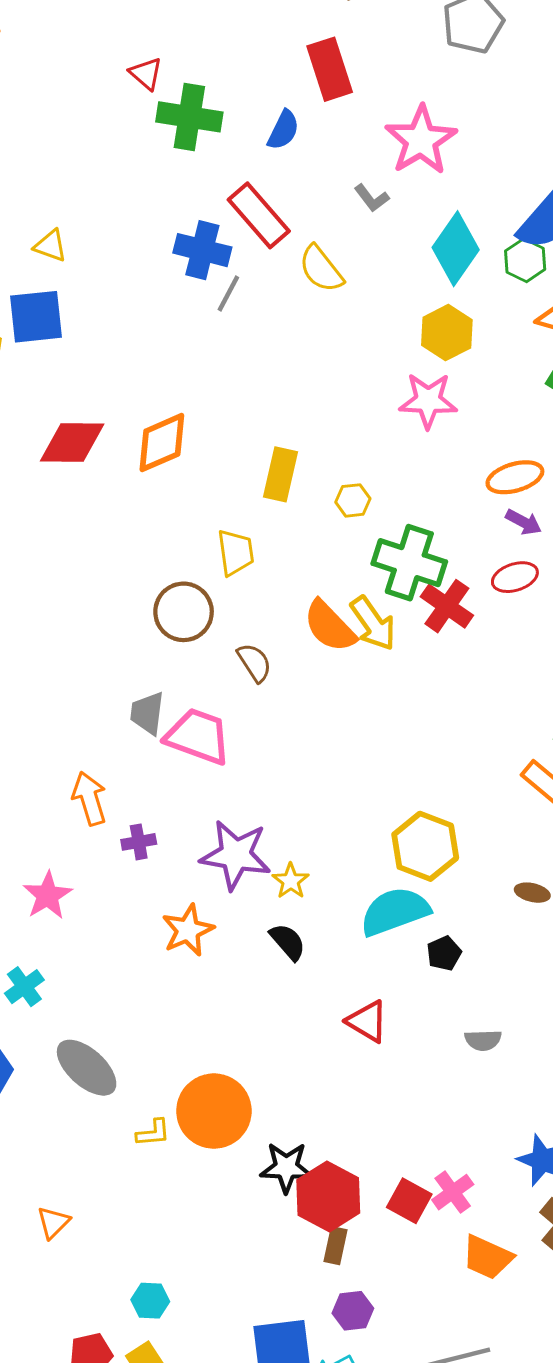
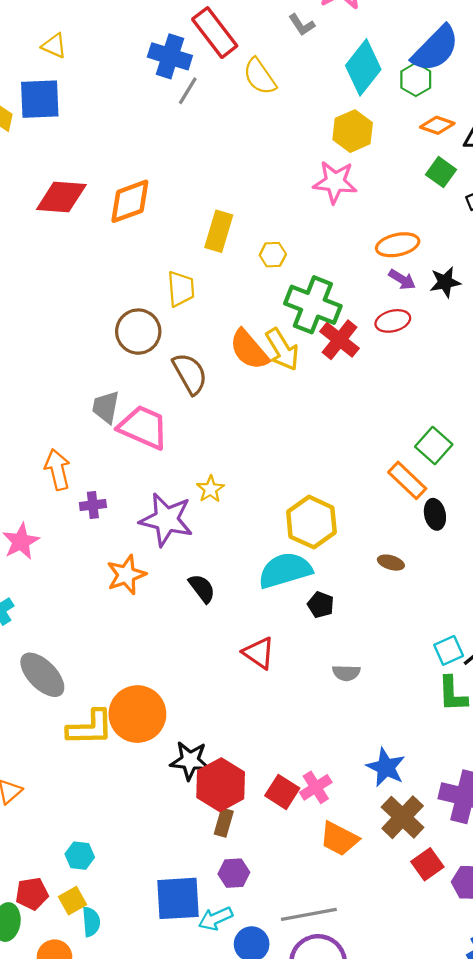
brown semicircle: (254, 662) -> (190, 374), size x1.4
yellow star: (291, 881) -> (210, 489), moved
black pentagon: (444, 953) -> (321, 605), turned -30
yellow L-shape: (153, 1133) -> (90, 728), size x1.8

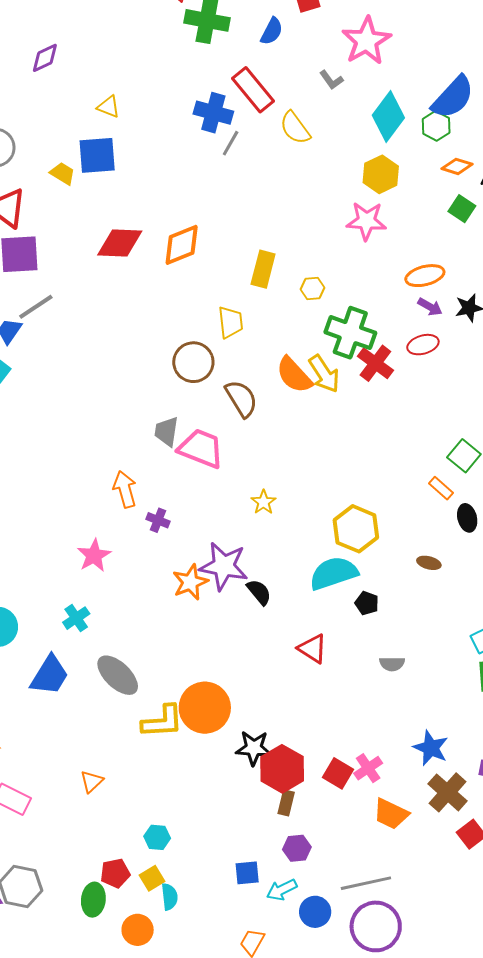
orange rectangle: (407, 480) -> (441, 488), size x0.7
purple cross: (93, 505) -> (158, 520), turned 30
purple star: (166, 520) -> (224, 566), moved
blue square: (178, 898) -> (247, 873), size x0.6

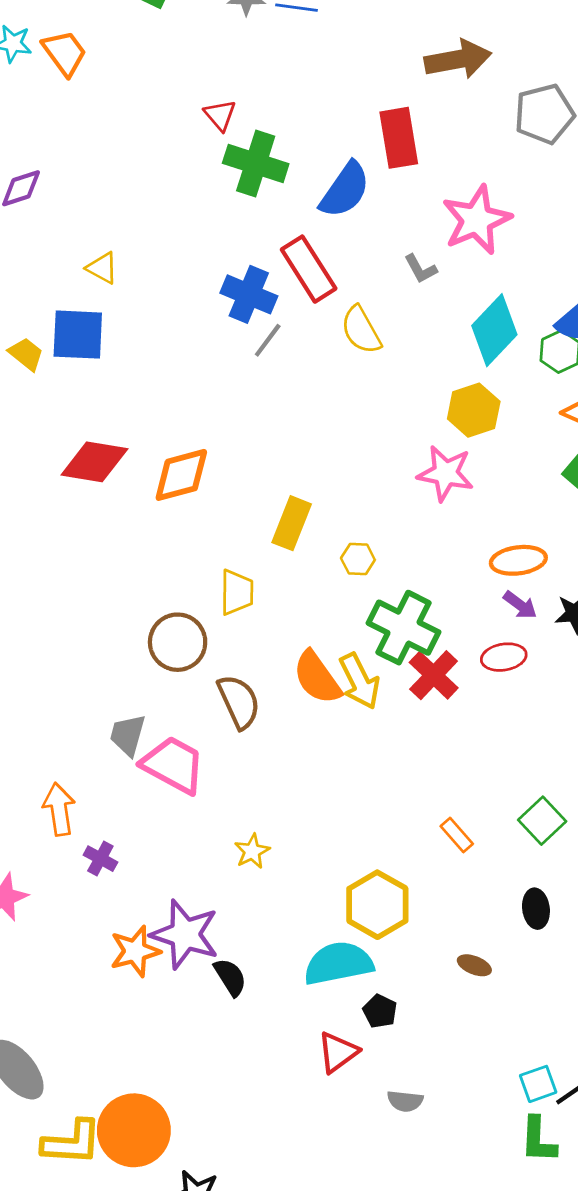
blue semicircle: (272, 31) -> (345, 190), size x1.5
orange rectangle: (441, 488) -> (457, 835), moved
red triangle: (312, 649) -> (338, 1052), moved, turned 44

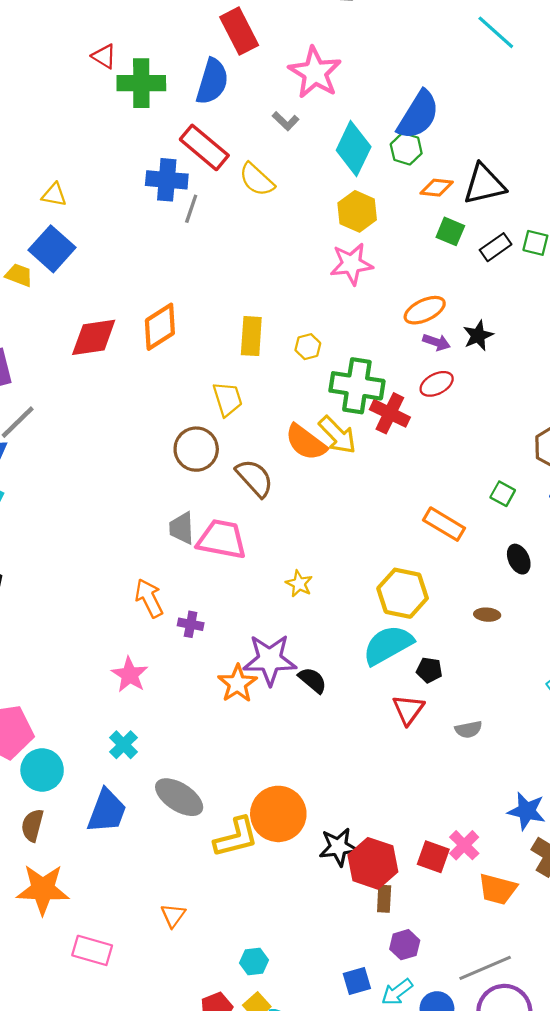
blue square: (78, 335) -> (52, 249), turned -33
green square: (542, 821) -> (503, 494), size x0.7
orange rectangle: (457, 835) -> (444, 524), size x1.5

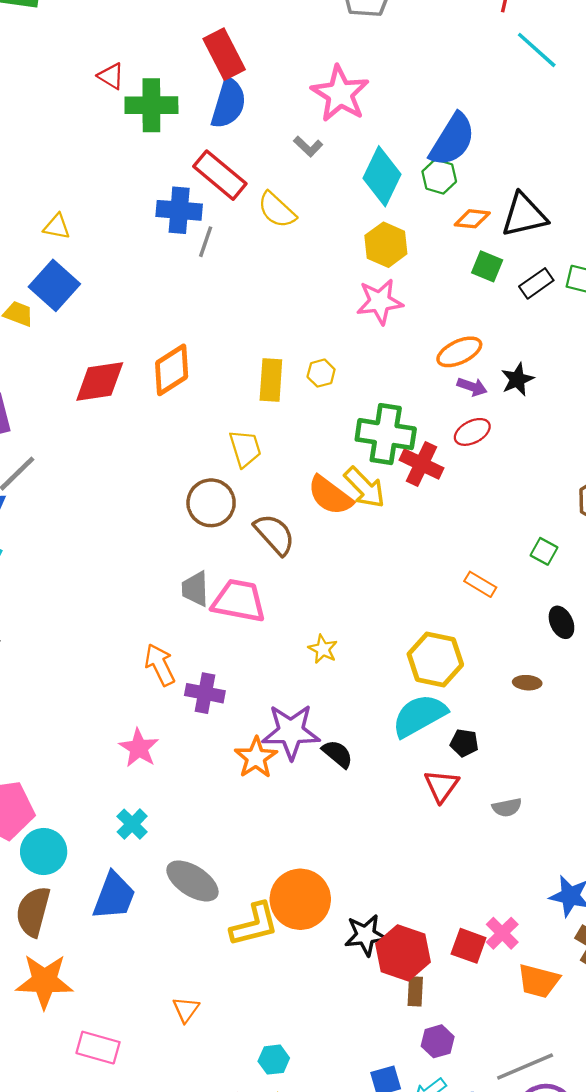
red rectangle: (239, 31) -> (224, 54), moved
yellow hexagon: (308, 347) -> (321, 373), moved
orange rectangle: (444, 524) -> (480, 584), size x0.7
purple cross: (191, 624) -> (205, 693), size x1.4
brown semicircle: (32, 825) -> (33, 912), size x1.4

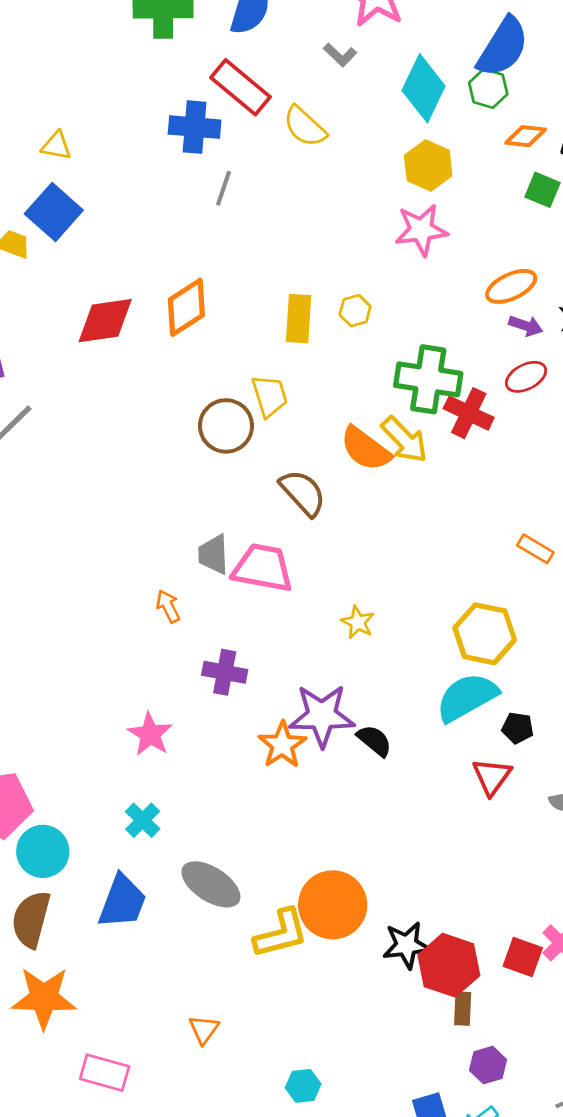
gray line: (206, 242) -> (223, 188), moved
brown circle: (211, 503) -> (226, 426), moved
orange arrow: (160, 665) -> (168, 606), moved, size x0.7

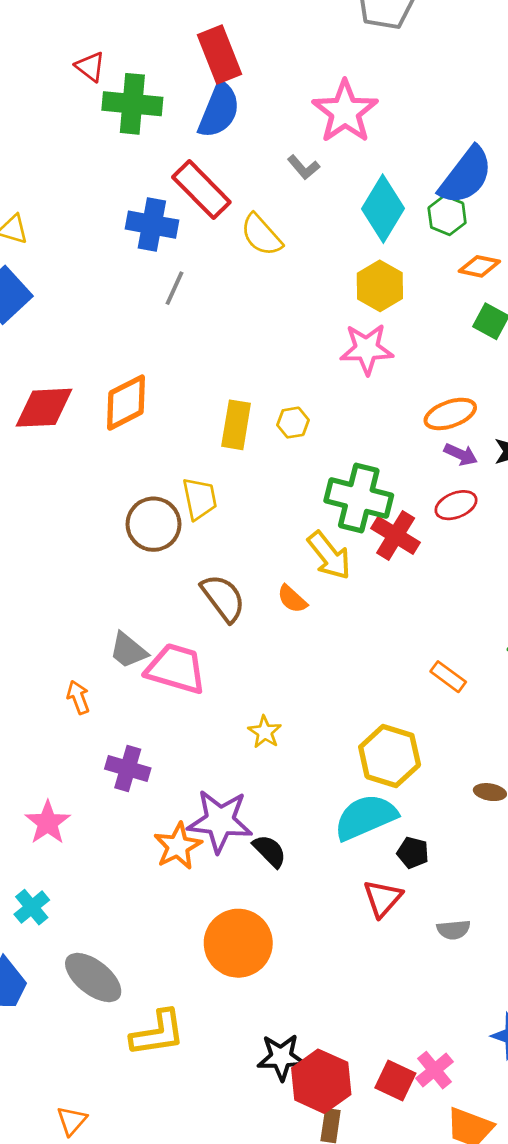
orange semicircle: (366, 449) -> (292, 599), moved, size x0.6
gray trapezoid: (213, 554) -> (128, 650), turned -54
orange circle: (333, 905) -> (238, 943), moved

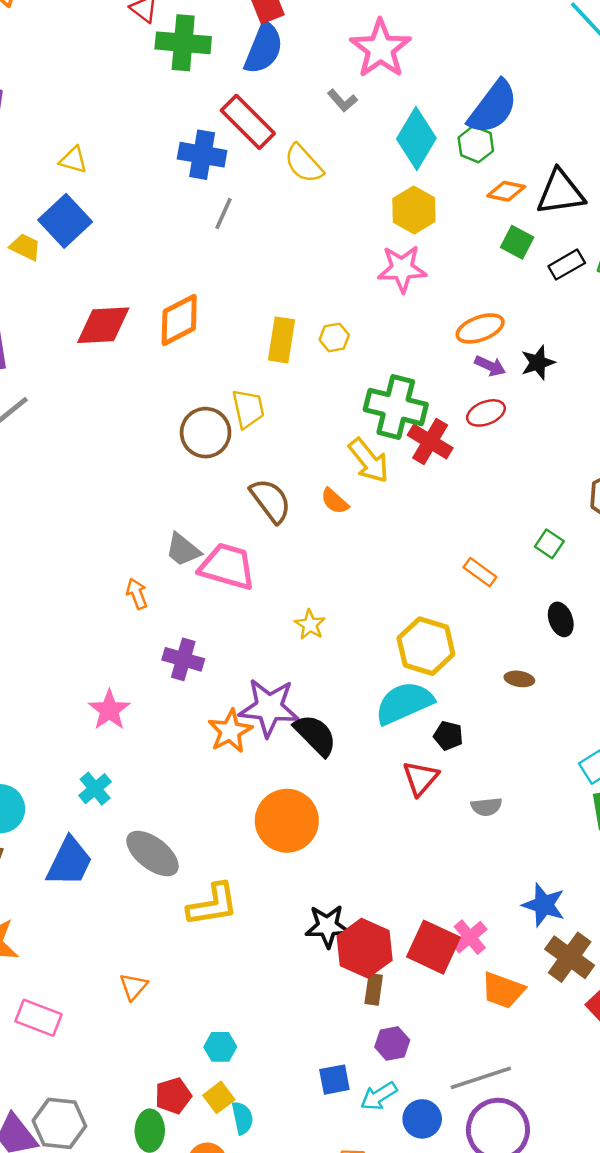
black semicircle: (270, 851) -> (315, 735), size x1.4
red square: (395, 1080) -> (434, 947), size x1.4

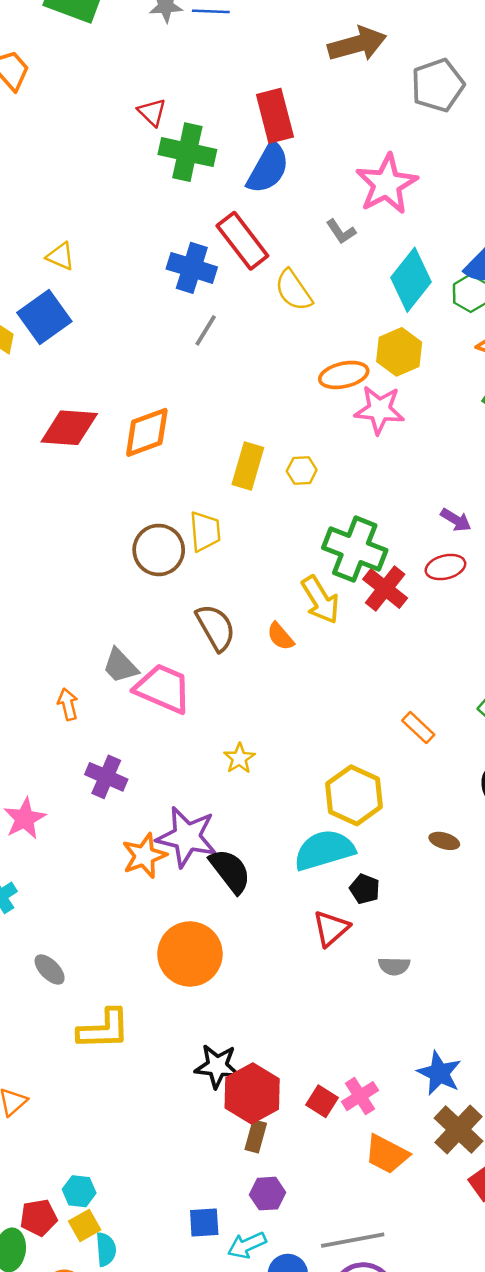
orange ellipse: (480, 328) -> (344, 375), moved
gray ellipse: (153, 853) -> (50, 970), size x0.6
red square: (434, 947) -> (322, 1101), size x0.6
cyan hexagon: (220, 1047) -> (79, 1191), moved

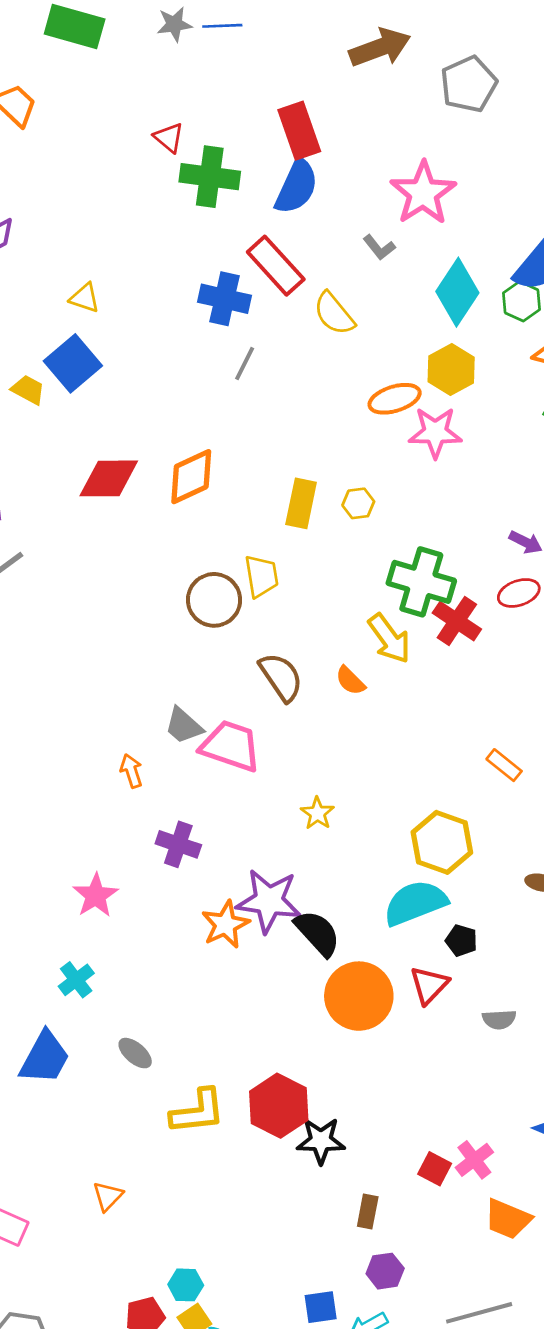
orange circle: (190, 954) -> (359, 996), moved
red hexagon: (252, 1093) -> (279, 1106), moved

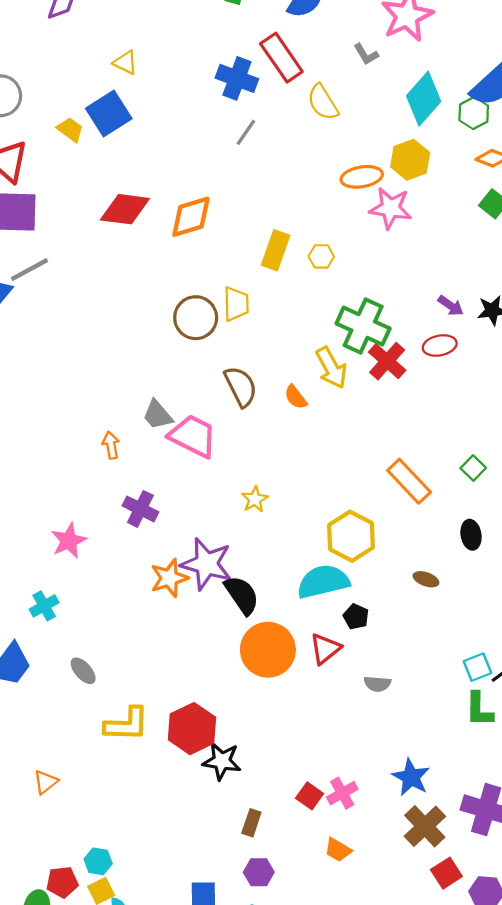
orange rectangle: (504, 765) -> (409, 481), size x1.6
orange trapezoid: (508, 1219) -> (338, 850), moved, size x0.7

